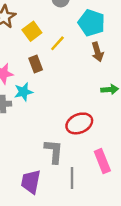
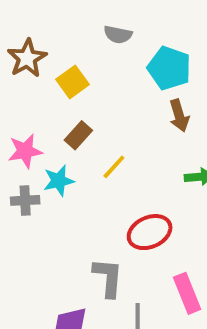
yellow line: (57, 43) -> (114, 167), moved
brown rectangle: (36, 64) -> (78, 135), turned 63

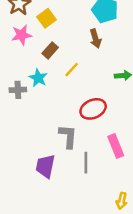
brown arrow: (179, 116) -> (95, 39), moved
pink star: (25, 151) -> (21, 35), moved
cyan star: (59, 181) -> (38, 78), turned -30

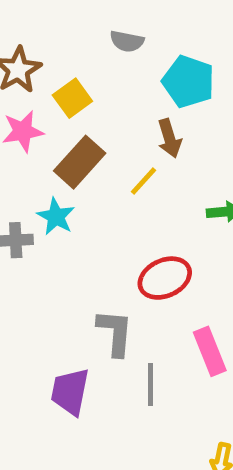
brown rectangle: (50, 50) -> (80, 162), size x1.5
yellow line: (72, 70) -> (143, 181), moved

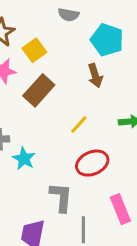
yellow line: (143, 181) -> (79, 124), moved
cyan star: (56, 216) -> (24, 159), moved

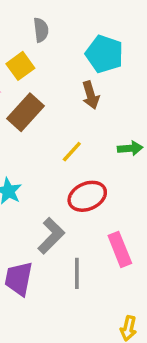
gray semicircle: (68, 15) -> (41, 30), moved, turned -108
gray L-shape: (61, 197) -> (51, 236), turned 40

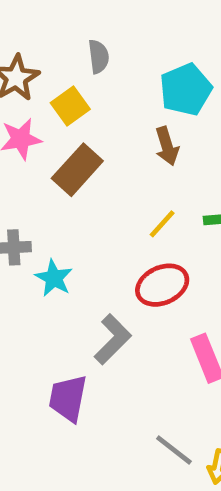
cyan pentagon: (104, 54) -> (186, 90), turned 30
yellow line: (72, 152) -> (162, 224), moved
gray line: (77, 273) -> (174, 450), moved, turned -52

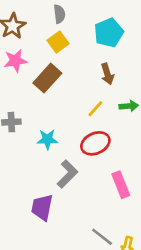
yellow square: (70, 106) -> (58, 42), moved
brown arrow: (167, 146) -> (107, 74), moved
cyan star: (54, 278) -> (47, 139), moved, turned -30

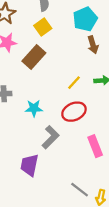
brown arrow: (107, 74) -> (93, 45), moved

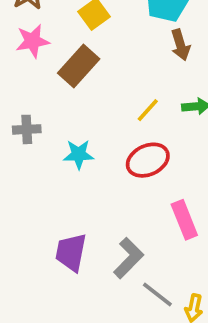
gray L-shape: (51, 137) -> (129, 258), moved

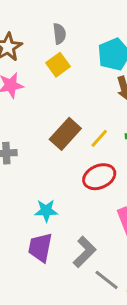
brown rectangle: (79, 66) -> (65, 134), moved
cyan star: (79, 154) -> (46, 211), moved

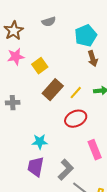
gray semicircle: (59, 34) -> (49, 22), turned 80
yellow square: (58, 65) -> (40, 66), moved

